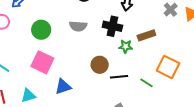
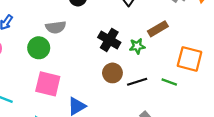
gray semicircle: (78, 26) -> (56, 27), moved
black cross: (112, 26) -> (109, 40), moved, turned 30

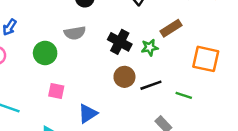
gray semicircle: (56, 27) -> (75, 33), moved
green line: (169, 82) -> (184, 95), moved
pink square: (48, 84) -> (56, 91), size x0.6

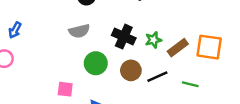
brown rectangle: (171, 28) -> (178, 48), moved
green circle: (45, 53) -> (96, 63), moved

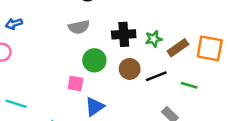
blue arrow: (15, 30) -> (14, 24), turned 42
black cross: (124, 37) -> (124, 34), turned -30
pink square: (65, 89) -> (76, 84), moved

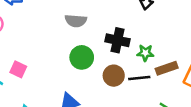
black line: (156, 76) -> (139, 78), moved
pink square: (76, 84) -> (18, 69), moved

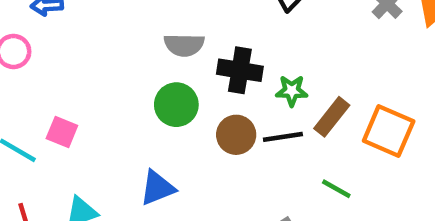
gray semicircle: (76, 21) -> (184, 45), moved
brown rectangle: (167, 68) -> (332, 117), turned -30

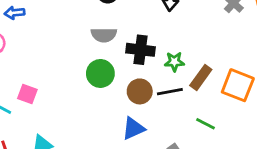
blue triangle: (157, 188) -> (133, 128), moved

